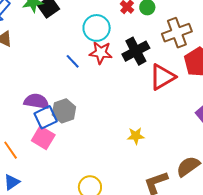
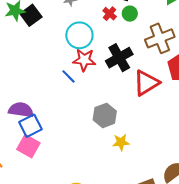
blue line: (73, 61) -> (68, 76), moved
gray hexagon: (64, 111) -> (105, 115), moved

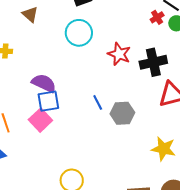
cyan circle: (79, 35) -> (79, 33), moved
blue line: (68, 76) -> (98, 102), moved
yellow star: (121, 142) -> (163, 149), moved, size x1.4

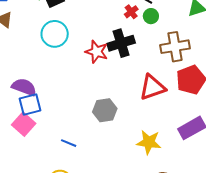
black cross: (153, 62) -> (121, 43), moved
blue line: (98, 102) -> (69, 143), moved, turned -35

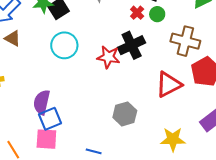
brown cross: (175, 47) -> (185, 41), turned 32
purple semicircle: (24, 87) -> (42, 102), turned -90
pink square: (24, 124) -> (46, 139), turned -30

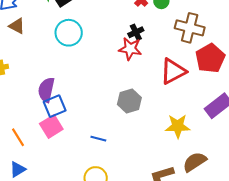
black cross: (132, 45) -> (136, 32), size x0.6
red star: (108, 57) -> (130, 49), moved
pink square: (46, 139) -> (51, 126), turned -35

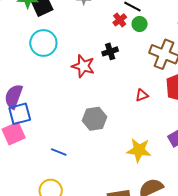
red star: (130, 49) -> (83, 66), moved
red triangle: (173, 71) -> (142, 95), size x0.5

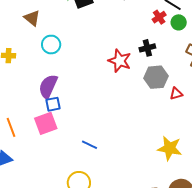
cyan circle: (43, 43) -> (51, 45), moved, size x0.7
blue square: (20, 114) -> (53, 104), size x0.7
gray hexagon: (95, 119) -> (156, 77), moved

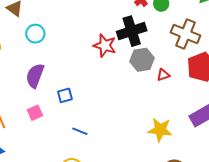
black cross: (147, 48) -> (132, 31), size x1.8
blue square: (53, 104) -> (65, 95), moved
pink square: (46, 123) -> (35, 113), size x0.7

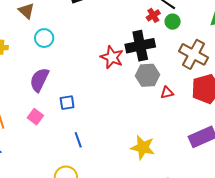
pink square: (35, 113) -> (35, 117), turned -35
yellow star: (160, 130) -> (143, 147), moved
blue line: (80, 131) -> (78, 140), turned 42

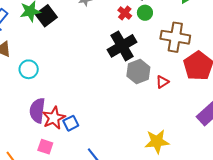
red star: (112, 57) -> (54, 118), moved, turned -30

